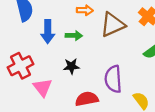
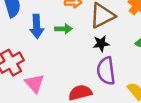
black star: (71, 66) -> (101, 44), moved

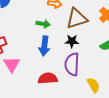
blue arrow: (37, 26) -> (44, 46), moved

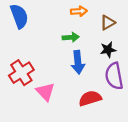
brown triangle: (77, 19) -> (108, 23), size x0.6

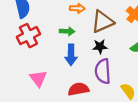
brown triangle: (108, 23) -> (102, 22), size x1.6
red cross: (21, 73) -> (28, 36), moved

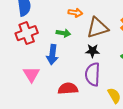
blue arrow: (71, 55) -> (52, 55), moved

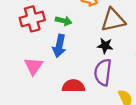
green arrow: (63, 33) -> (64, 21), moved

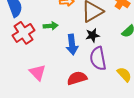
blue arrow: (59, 46) -> (72, 45), moved

